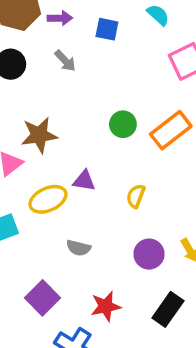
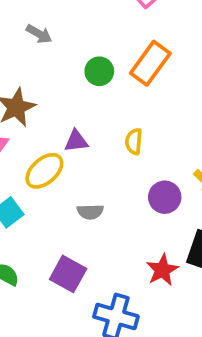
gray arrow: (65, 61) -> (39, 34), moved
red star: (106, 306) -> (162, 270), moved

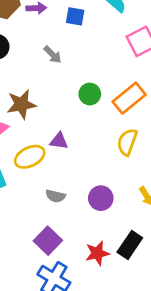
yellow semicircle: (134, 141) -> (127, 142), moved, size x1.4
purple circle: (165, 197) -> (101, 198), moved
purple square: (68, 274) -> (48, 241), moved

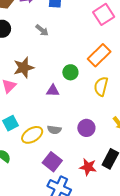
green circle: (90, 94) -> (70, 72), moved
yellow ellipse: (30, 157) -> (32, 135), moved
red star: (97, 253) -> (88, 167), turned 30

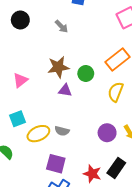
brown star: (24, 68) -> (58, 67), moved
purple circle: (86, 128) -> (107, 133), moved
purple square: (52, 162) -> (56, 164), turned -30

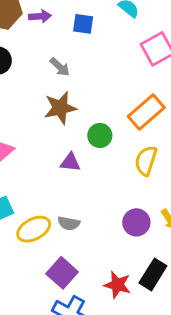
brown star: (58, 67) -> (60, 108), moved
purple square: (56, 164) -> (62, 273), turned 30

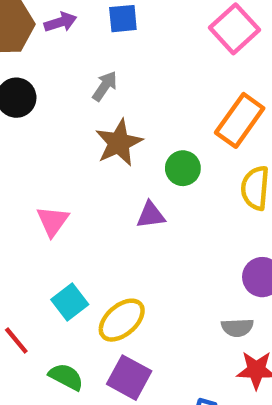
gray arrow: (60, 67) -> (105, 86), turned -85
gray semicircle: (69, 223) -> (237, 328), moved
purple square: (62, 273) -> (129, 378), moved

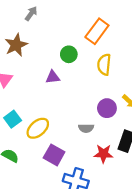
brown star: (119, 143) -> (16, 45), moved
gray semicircle: (237, 328) -> (86, 128), moved
purple square: (129, 378) -> (54, 155), moved

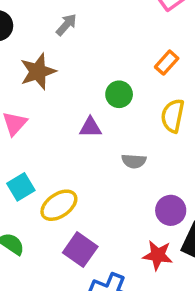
orange rectangle: (97, 31) -> (167, 63), size x0.6
purple circle: (107, 108) -> (171, 210), moved
gray semicircle: (86, 128) -> (134, 161), moved

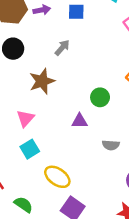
cyan square: (21, 187) -> (30, 149), moved
yellow ellipse: (59, 205) -> (57, 177), turned 70

